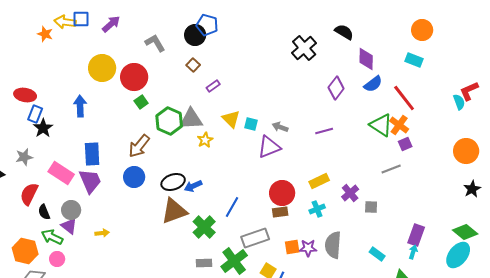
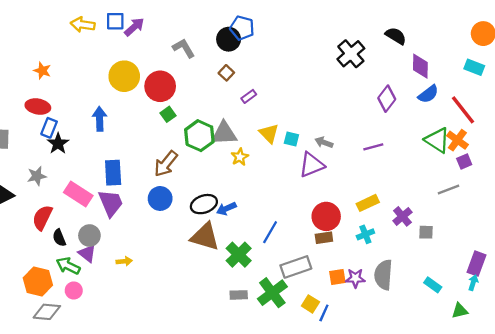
blue square: (81, 19) -> (115, 21), moved
orange star: (45, 34) -> (42, 71), moved
brown triangle: (174, 211) -> (205, 237), turned 36

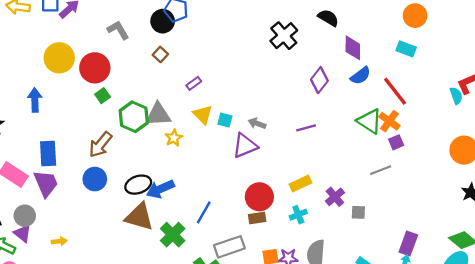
purple rectangle: (249, 96) -> (194, 83), moved
blue arrow: (226, 209) -> (160, 189), size x1.4

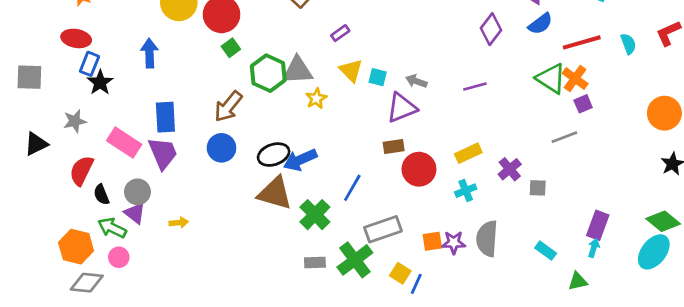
red line: (395, 91) -> (582, 42), turned -68
cyan semicircle: (456, 96) -> (628, 44), moved
brown rectangle: (257, 218) -> (394, 147), moved

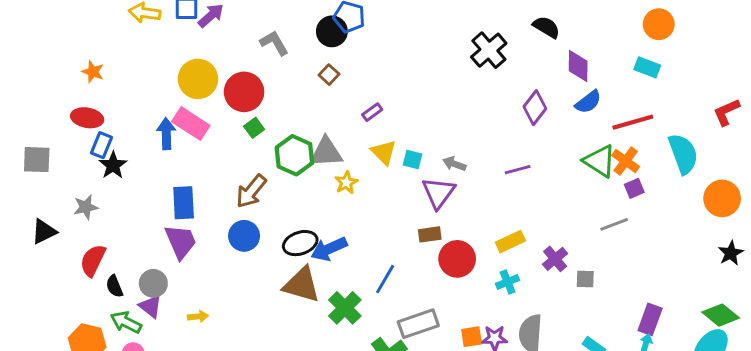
cyan semicircle: (628, 44) -> (683, 154), moved, size x1.8
purple triangle: (402, 108) -> (438, 193), turned -32
pink rectangle: (124, 143) -> (191, 124), moved

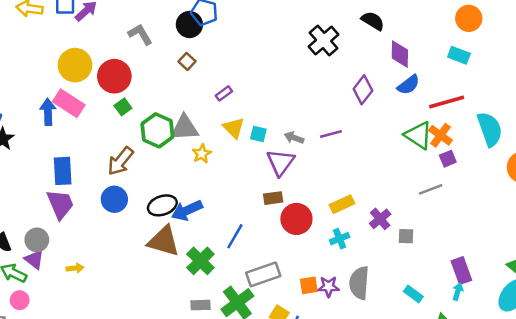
purple line: (518, 170) -> (331, 134), moved
purple rectangle: (650, 319) -> (461, 271), turned -40

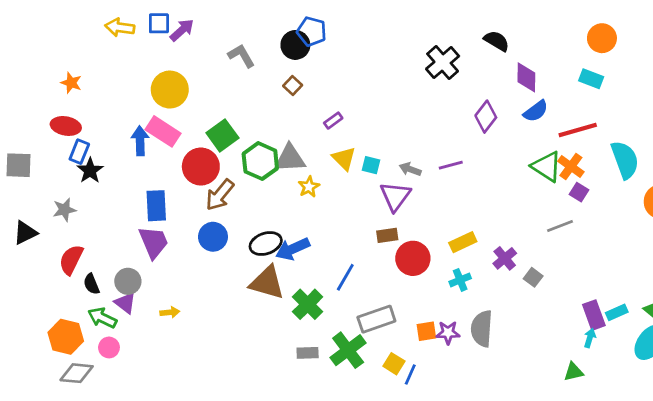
red circle: (114, 76) -> (201, 167), moved
green square: (123, 107) -> (222, 135), size x1.6
purple square: (448, 159) -> (579, 192), turned -35
gray square: (406, 236) -> (533, 277), turned 35
cyan rectangle: (413, 294) -> (617, 312), moved, turned -60

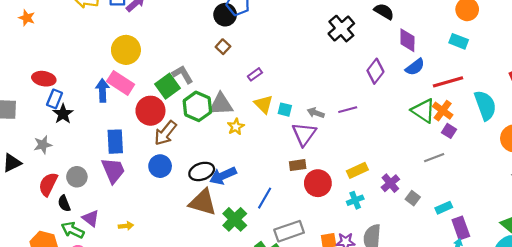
gray L-shape: (241, 56) -> (182, 74), moved
orange star: (71, 83) -> (27, 18), moved
gray circle: (128, 281) -> (77, 177), moved
cyan rectangle: (617, 312) -> (444, 208), moved

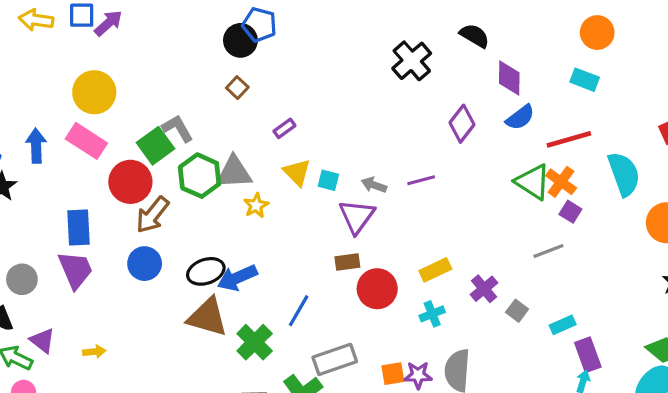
blue arrow: (102, 90) -> (36, 146), moved

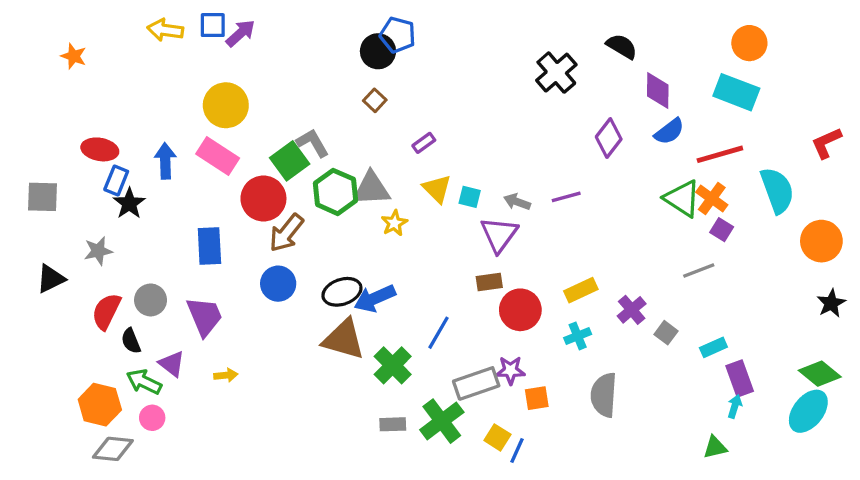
cyan rectangle: (585, 80) -> (736, 92), size x1.5
purple trapezoid: (75, 270) -> (205, 316), moved
purple star: (418, 375) -> (511, 370), moved

